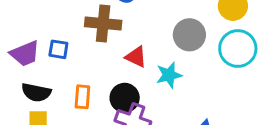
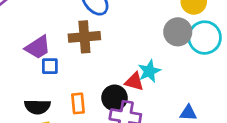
gray circle: (189, 35) -> (178, 32), moved
purple trapezoid: (25, 54) -> (38, 47), moved
red triangle: (136, 57) -> (134, 82), moved

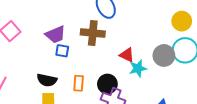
gray circle: (178, 32) -> (164, 55), moved
red triangle: (134, 82) -> (127, 55), moved

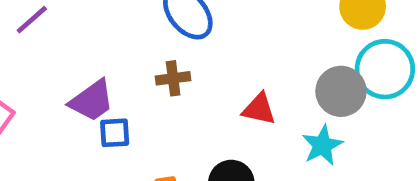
brown cross: (93, 33) -> (173, 78), size x0.6
cyan star: (138, 68) -> (322, 145), moved

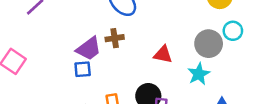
cyan circle: (385, 69) -> (233, 31), size x0.6
purple trapezoid: (92, 101) -> (89, 49), moved

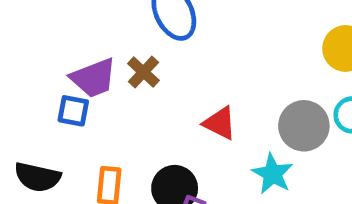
brown cross: (115, 38) -> (143, 72), turned 36
cyan star: (199, 74) -> (273, 174), turned -30

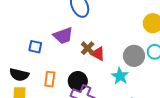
brown cross: (143, 72) -> (88, 48), moved
purple trapezoid: (93, 78) -> (63, 36), moved

